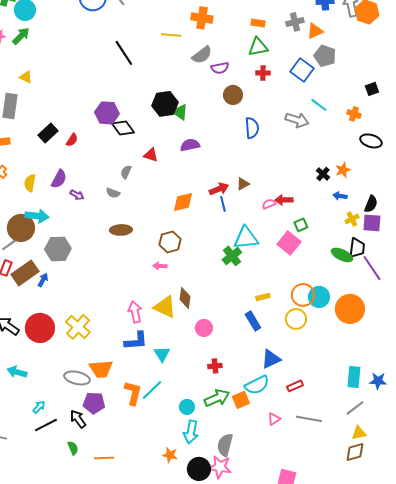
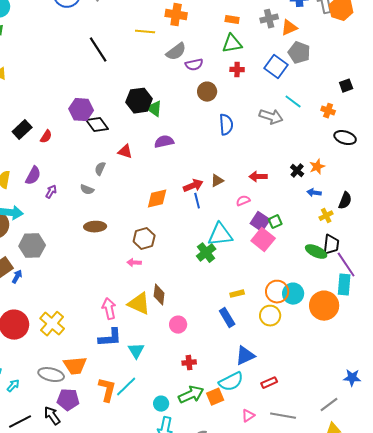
purple arrow: (77, 195) -> (51, 192), turned -88
red arrow: (284, 200) -> (258, 177), moved
purple square: (372, 223) -> (260, 222), moved, turned 30
cyan rectangle: (354, 377) -> (344, 285), moved
cyan arrow: (39, 407) -> (13, 386), moved

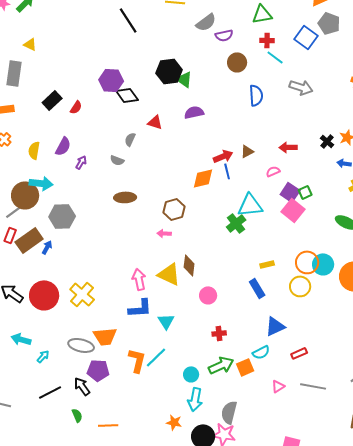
cyan line: (293, 102) -> (275, 57), moved
orange diamond: (157, 199) -> (203, 178), moved
cyan semicircle: (231, 382) -> (261, 352), size x0.7

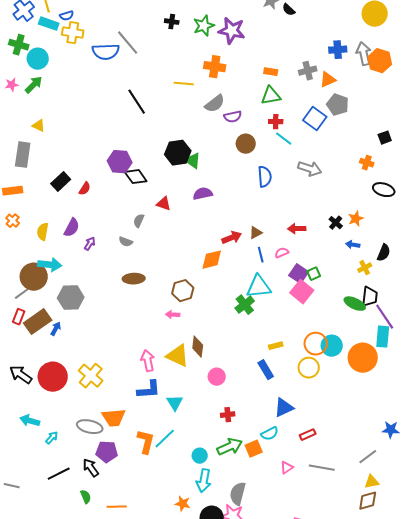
blue line: (227, 171) -> (261, 255), moved

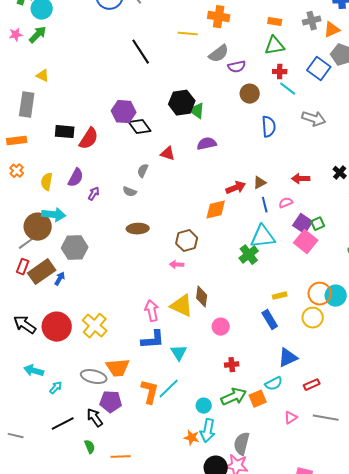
black rectangle: (61, 182) -> (65, 132), turned 48
red semicircle: (85, 189) -> (89, 139), size x1.6
orange star: (183, 504) -> (192, 438), moved

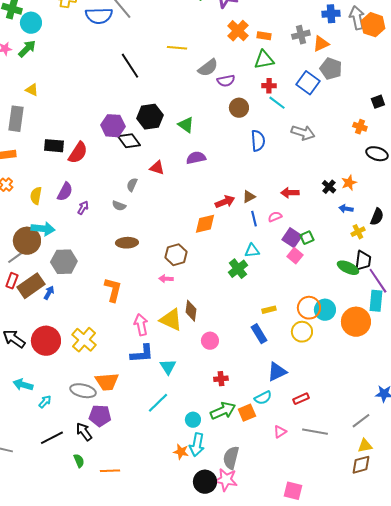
orange cross: (219, 17) -> (238, 31), moved, turned 35
black hexagon: (182, 103) -> (150, 117), moved
cyan triangle: (263, 237) -> (252, 251), size x0.6
pink square: (306, 242) -> (295, 256), size x0.7
orange L-shape: (150, 392) -> (113, 290), moved

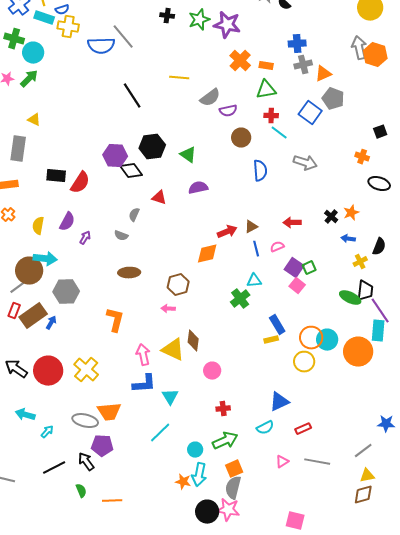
blue cross: (331, 14) -> (297, 44), moved
blue rectangle: (259, 334) -> (277, 325), moved
orange square: (247, 413) -> (234, 469), moved

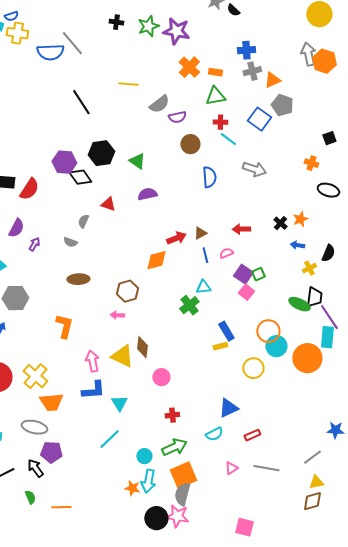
orange circle: (311, 338) -> (268, 331), moved
orange trapezoid: (109, 412) -> (51, 402), moved
orange square: (234, 469) -> (183, 475), size x1.5

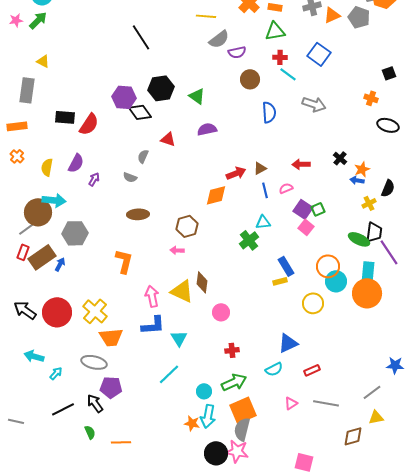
yellow line: (128, 84) -> (206, 16), moved
gray pentagon: (282, 105) -> (359, 17), moved
orange star: (300, 219) -> (362, 169), moved
cyan rectangle: (327, 337) -> (368, 272), moved
brown diamond: (312, 501) -> (353, 436), moved

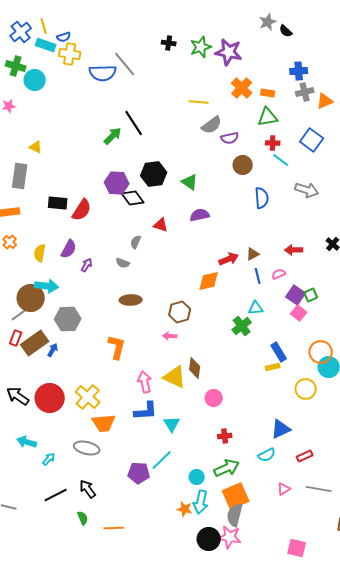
green arrow: (38, 20) -> (113, 136), moved
purple pentagon: (111, 387) -> (139, 473), moved

